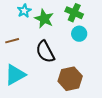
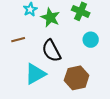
cyan circle: (79, 34) -> (91, 40), moved
cyan triangle: (15, 75) -> (35, 74), moved

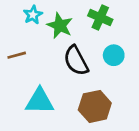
black semicircle: (51, 51) -> (76, 61), moved
cyan triangle: (35, 74) -> (40, 101), turned 30

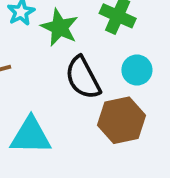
brown hexagon: (95, 106) -> (121, 120), moved

